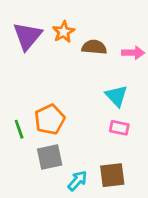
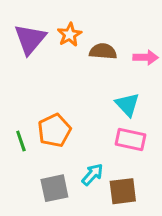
pink rectangle: (119, 128) -> (130, 140), size x1.4
gray square: (50, 157) -> (54, 188), moved
cyan arrow: (77, 181) -> (92, 174), moved

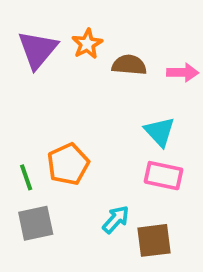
gray square: (54, 188) -> (36, 223), moved

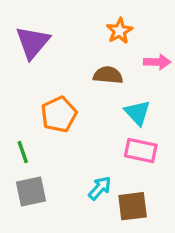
orange star: (87, 44) -> (119, 31), moved
brown semicircle: (129, 65) -> (108, 75), moved
orange pentagon: (68, 164) -> (59, 114), moved

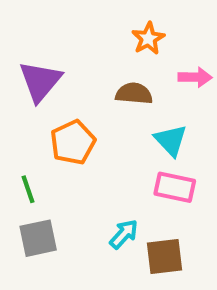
purple triangle: (33, 42) -> (40, 81), moved

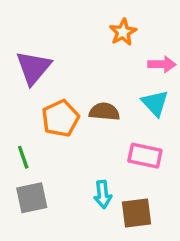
brown semicircle: (134, 93) -> (104, 112), moved
cyan triangle: (171, 140) -> (155, 103), moved
cyan arrow: (124, 234) -> (103, 194), turned 132

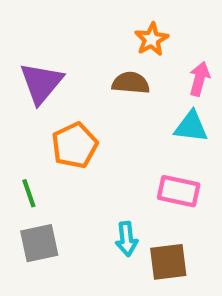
pink arrow: (162, 64) -> (199, 79), turned -76
cyan triangle: (155, 103) -> (191, 127), turned -40
brown semicircle: (104, 112) -> (131, 83), moved

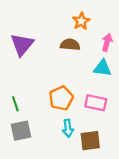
orange pentagon: (75, 145) -> (61, 98), moved

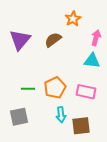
brown semicircle: (70, 45) -> (53, 40), moved, turned -42
green line: (15, 104) -> (28, 89), moved, turned -72

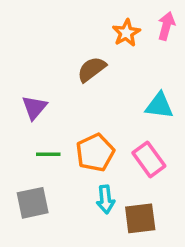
pink arrow: (96, 38) -> (166, 26), moved
purple triangle: (20, 40) -> (34, 107), moved, size x0.7
pink rectangle: (86, 92) -> (149, 159), turned 42

